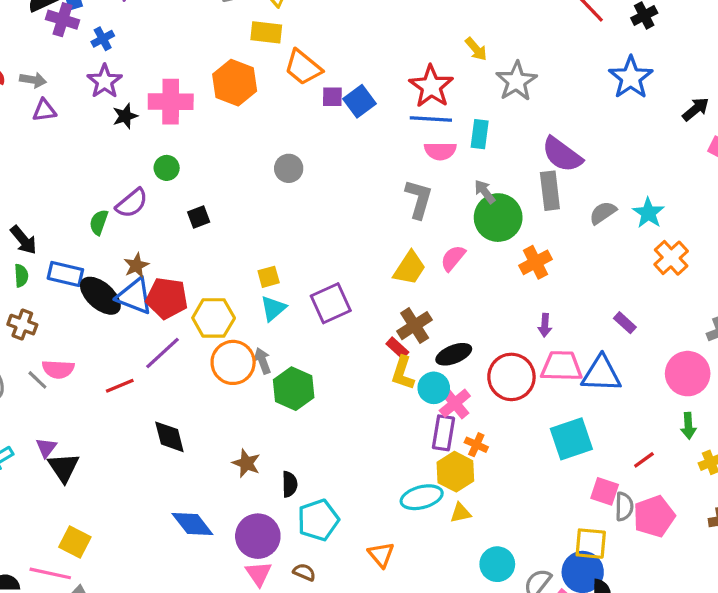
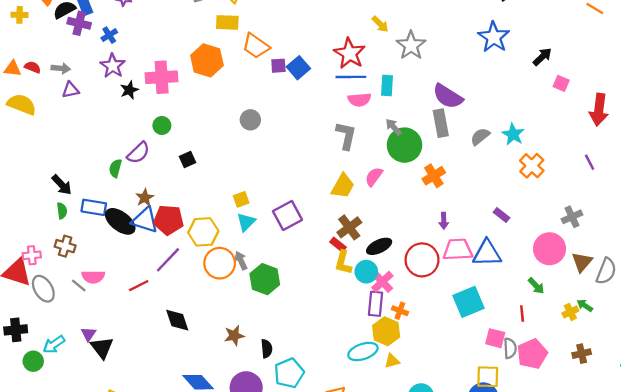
green arrow: (688, 426) -> (536, 286), moved, turned -36
red line: (644, 460) -> (522, 313), turned -56
brown star: (246, 463) -> (234, 336), turned -30

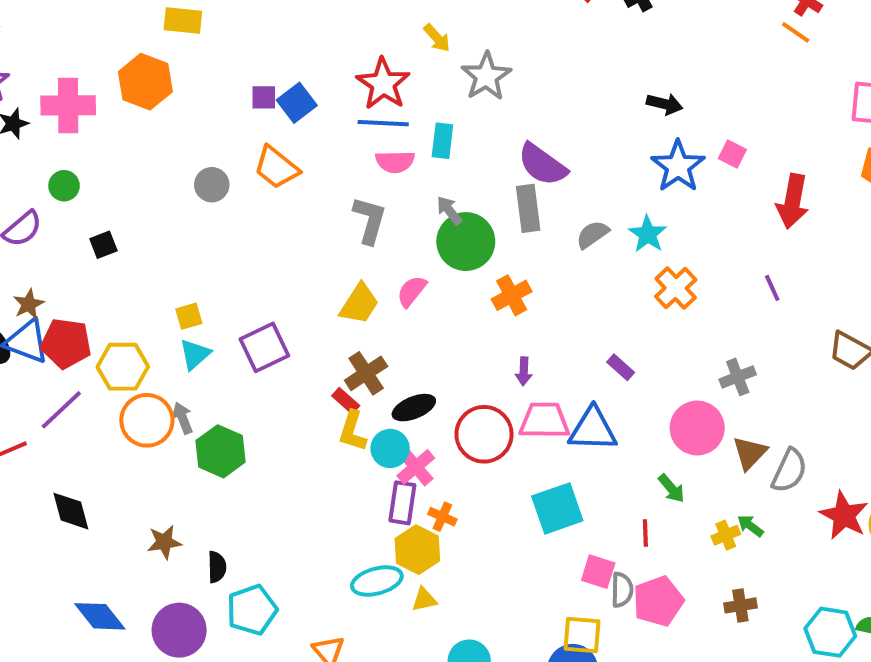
blue star: (494, 37) -> (678, 166), moved
orange trapezoid: (256, 46) -> (276, 168), moved
black arrow: (542, 57) -> (665, 104), moved, turned 54

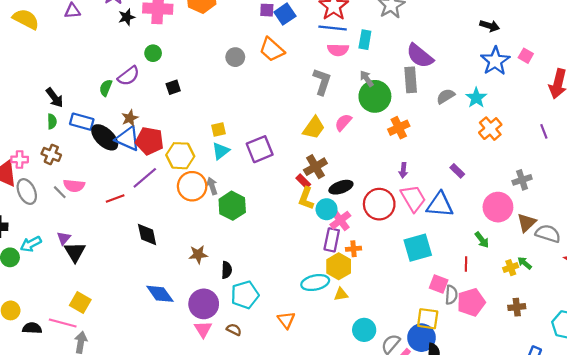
pink trapezoid: (544, 421) -> (413, 198), turned 56
gray semicircle: (789, 471) -> (548, 234), turned -100
orange cross: (442, 517) -> (354, 249), turned -32

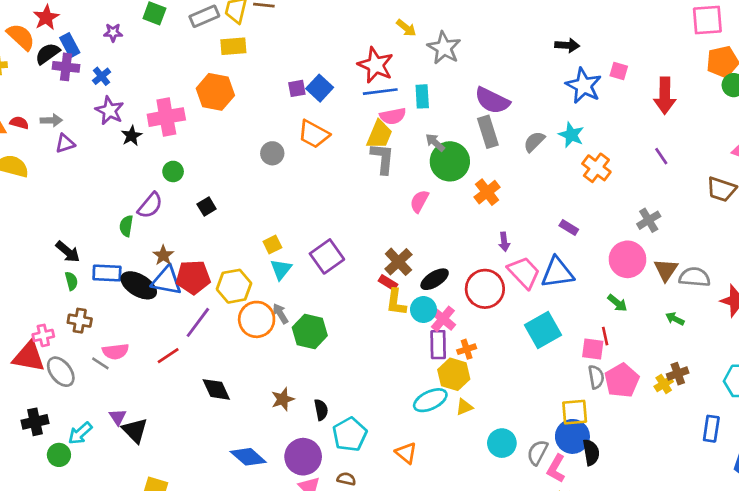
yellow trapezoid: (314, 128) -> (379, 135), moved
yellow cross: (511, 268) -> (664, 384), moved
pink square: (439, 284) -> (593, 349), moved

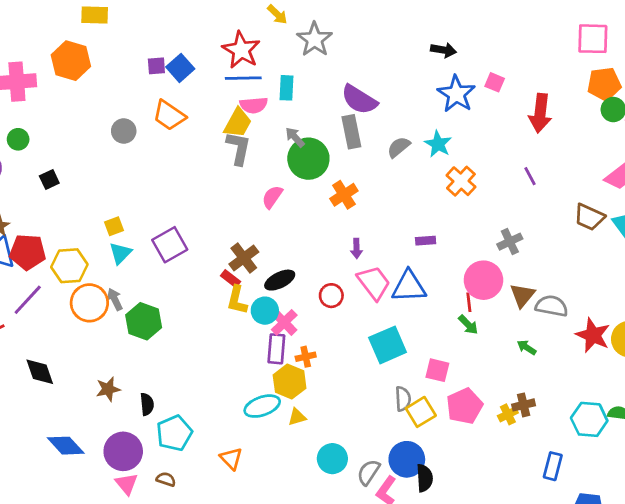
purple rectangle: (569, 228) -> (426, 241), turned -42
red circle: (485, 289) -> (331, 296), size x0.6
red line: (605, 336) -> (469, 302), moved
gray semicircle: (596, 377) -> (403, 399), moved
yellow square: (575, 412) -> (421, 412), moved, turned -32

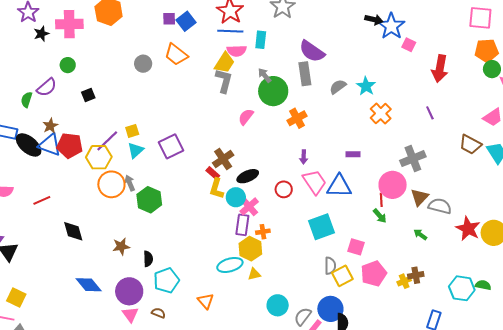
blue star: (456, 94) -> (391, 26), moved
gray cross: (510, 242) -> (413, 159), size x1.4
purple line: (28, 300) -> (107, 141), moved

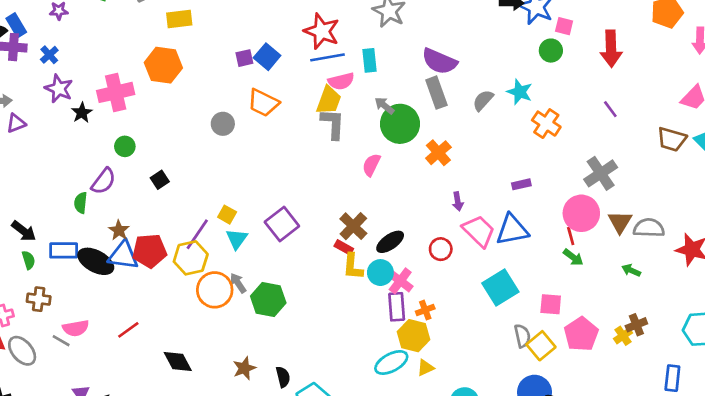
green circle: (492, 69) -> (551, 51), moved
yellow square: (132, 131) -> (227, 215), turned -32

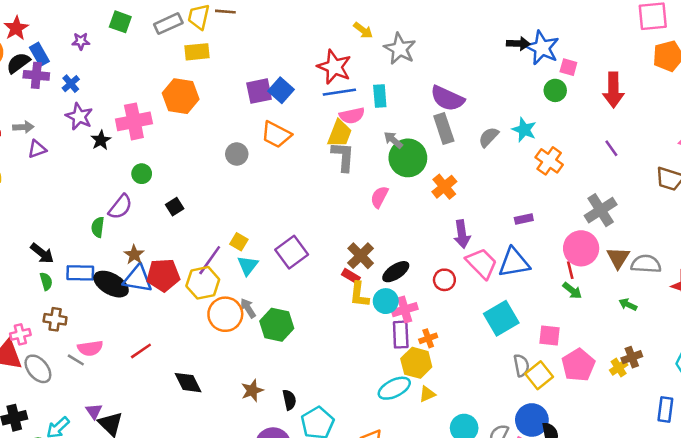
purple square: (244, 58) -> (259, 91), size x1.5
purple arrow: (458, 201) -> (462, 234), size x1.5
pink cross: (400, 281) -> (405, 310), turned 35

